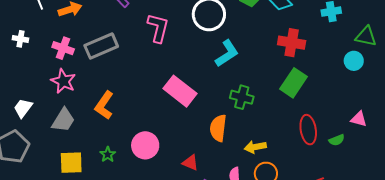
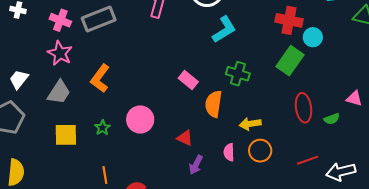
cyan circle: (354, 61) -> (313, 37), moved
pink rectangle: (180, 91) -> (188, 80), moved, size x0.6

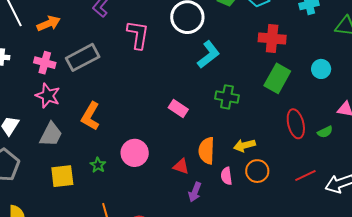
cyan circle: (313, 37) -> (321, 69), moved
orange semicircle: (214, 104) -> (207, 151), moved

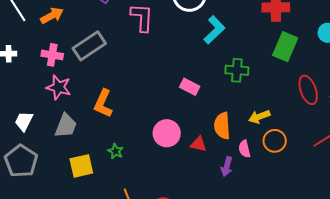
pink circle: (135, 153) -> (167, 133), moved
purple arrow: (195, 192) -> (227, 166), moved

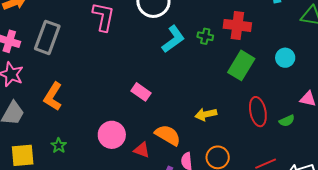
gray rectangle: (89, 46) -> (47, 37), turned -44
green cross: (237, 70) -> (205, 36), moved, size x0.7
yellow arrow: (259, 117) -> (206, 114), moved
orange semicircle: (222, 126) -> (168, 135), turned 116

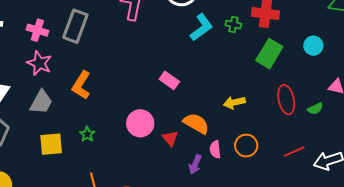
red triangle: (142, 150) -> (170, 138), turned 30

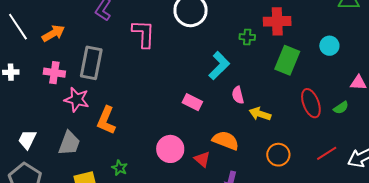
cyan L-shape: (201, 27) -> (219, 66), moved
pink star: (39, 63) -> (77, 100), moved
yellow arrow: (234, 102) -> (260, 114), turned 40
pink semicircle: (215, 149) -> (238, 95), moved

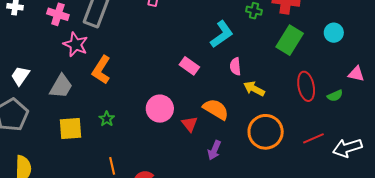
orange circle: (278, 155) -> (266, 132), size x1.5

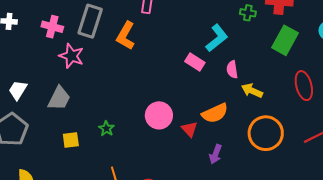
pink rectangle: (189, 66) -> (195, 62), moved
orange L-shape: (101, 70) -> (126, 36), moved
orange semicircle: (216, 109) -> (215, 113), turned 128
yellow square: (71, 128) -> (71, 140), size x0.7

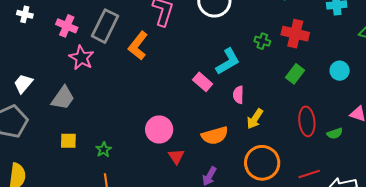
green rectangle: (285, 40) -> (295, 74), size x0.7
yellow arrow: (252, 91) -> (255, 119), turned -90
green star: (106, 129) -> (104, 150), moved
red triangle: (190, 129) -> (176, 157), moved

